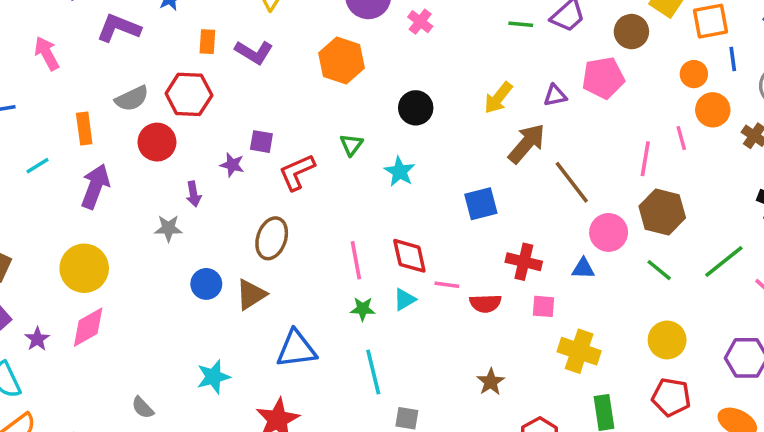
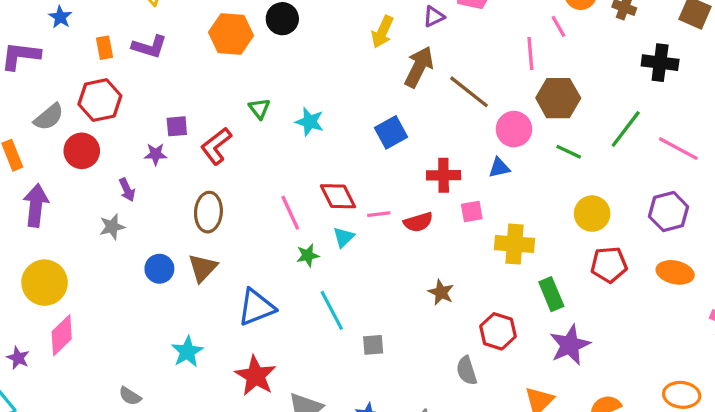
black circle: (416, 108) -> (282, 19), moved

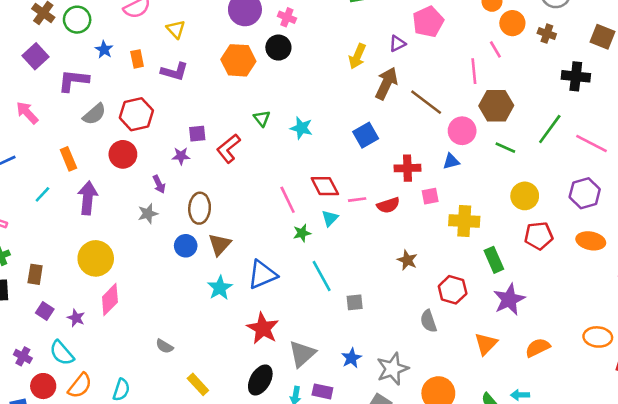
orange rectangle: (104, 48) -> (137, 59), moved
gray semicircle: (49, 117) -> (94, 114), moved
brown ellipse: (208, 212) -> (200, 208), moved
cyan star: (187, 352) -> (220, 288), moved

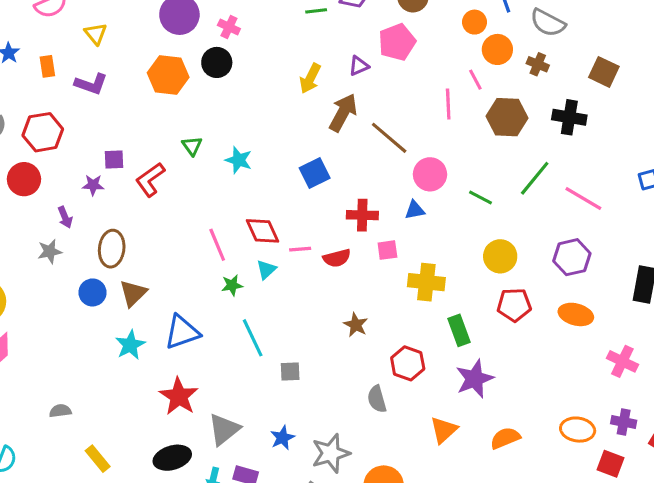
brown hexagon: (496, 106) -> (507, 117), moved
gray semicircle: (164, 346) -> (60, 411), turned 138
black ellipse: (260, 380) -> (172, 458), turned 40

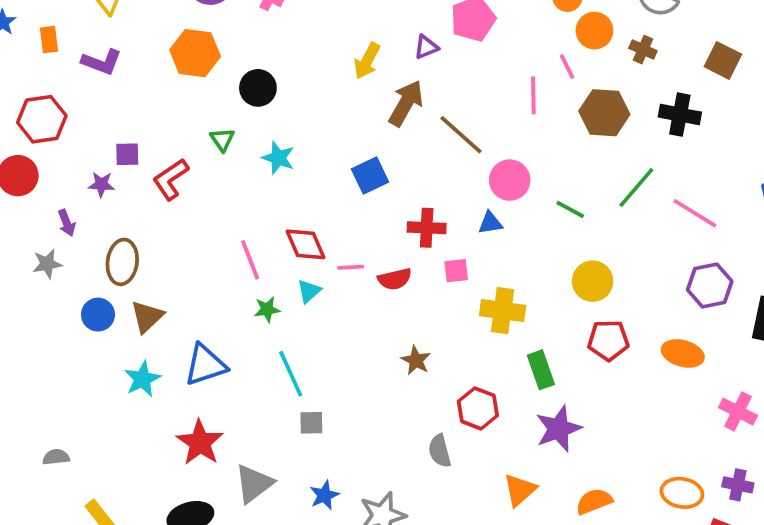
black circle: (217, 62) -> (258, 88), moved
purple hexagon: (572, 257) -> (710, 286), moved
gray square: (290, 372) -> (311, 423), moved

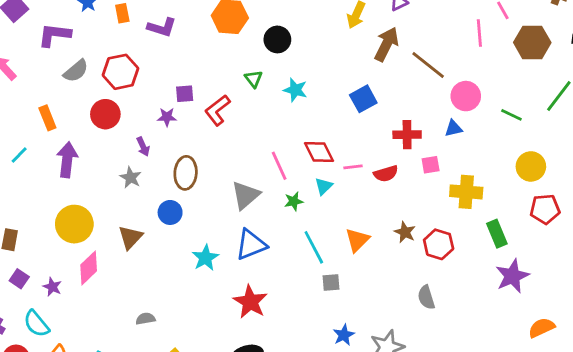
gray star: (47, 264) -> (131, 178), turned -30
brown triangle: (147, 317) -> (130, 237), moved
red hexagon: (478, 408) -> (439, 244), moved
gray triangle: (254, 484) -> (246, 195), moved
orange triangle: (520, 490) -> (357, 240), moved

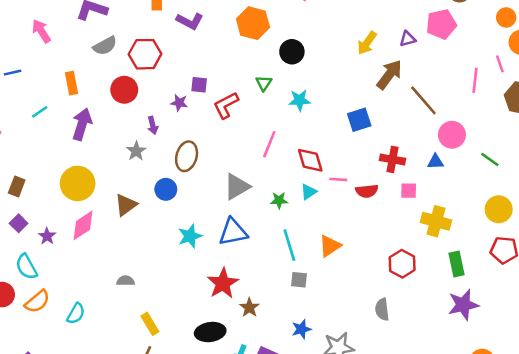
cyan star: (295, 90) -> (299, 100), turned -30
pink line: (279, 166) -> (269, 144), moved, turned 36
brown star: (405, 232) -> (249, 308), moved

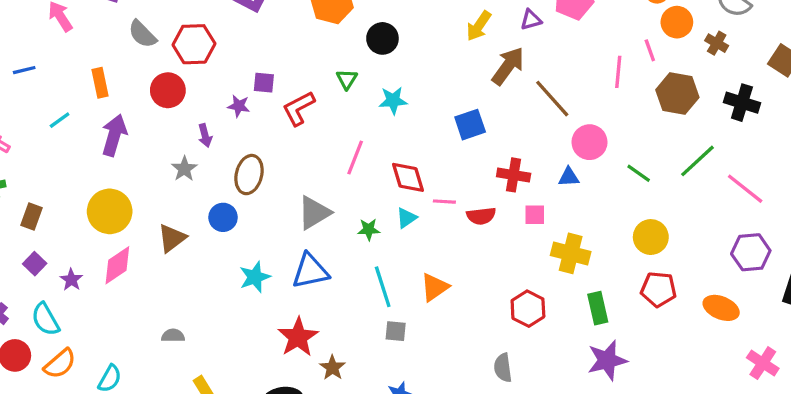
gray semicircle: (105, 46) -> (142, 34), turned 75

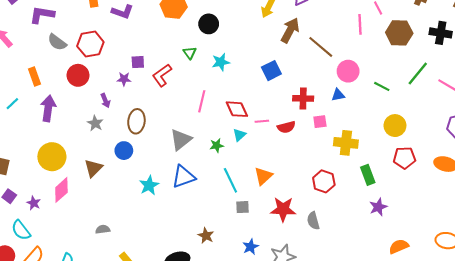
red star: (298, 337) -> (283, 209), moved, turned -30
purple star: (607, 360) -> (378, 207), size x0.7

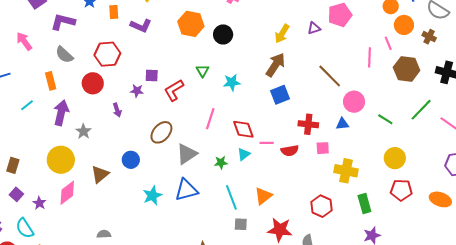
black circle: (209, 24) -> (223, 34), moved
brown arrow: (290, 30) -> (275, 65), moved
gray semicircle: (57, 42) -> (64, 55), moved
brown ellipse: (136, 121) -> (161, 132), moved, turned 30
gray star: (95, 123) -> (83, 131), moved

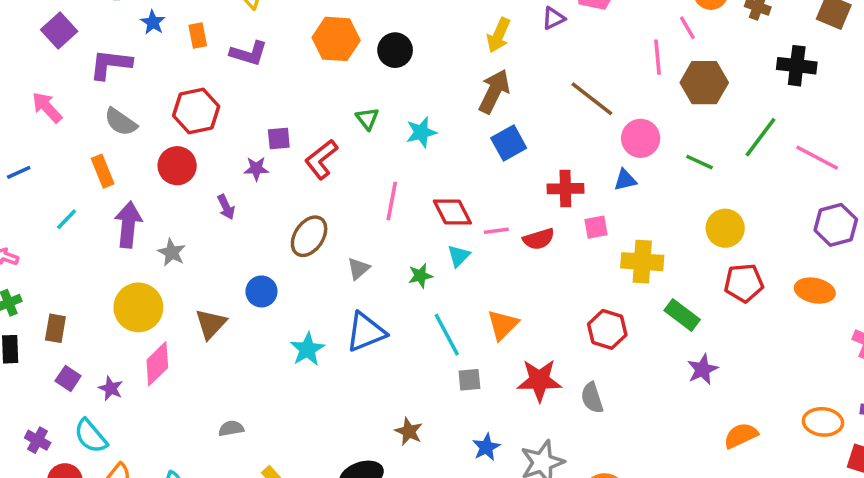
brown hexagon: (407, 69) -> (704, 83), moved
gray triangle: (187, 154) -> (358, 269), size x0.6
green rectangle: (364, 204) -> (682, 315), turned -30

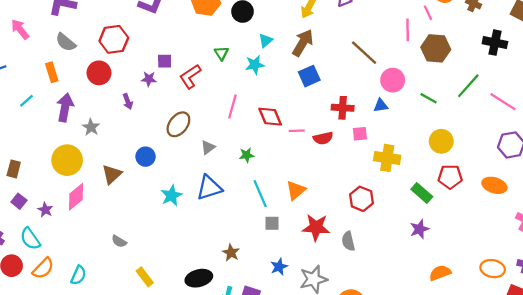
cyan triangle: (459, 256) -> (266, 40), moved
green rectangle: (682, 315) -> (422, 193), moved
gray semicircle: (231, 428) -> (119, 241), turned -144

